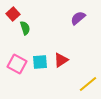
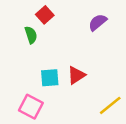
red square: (13, 14) -> (45, 15), moved
pink square: (17, 64) -> (31, 107), moved

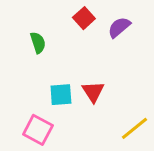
red square: (45, 15) -> (84, 18), moved
red triangle: (76, 75) -> (93, 92), turned -30

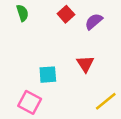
green semicircle: (38, 43) -> (22, 13), moved
red triangle: (93, 92) -> (85, 64), moved

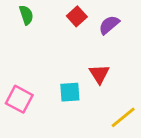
cyan square: (48, 75) -> (70, 92), moved
pink square: (30, 102) -> (19, 99), moved

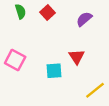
red square: (77, 16) -> (47, 13), moved
pink square: (19, 99) -> (15, 60), moved

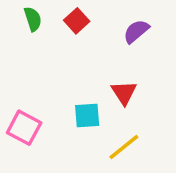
pink square: (15, 60) -> (24, 128), moved
yellow line: (95, 90) -> (124, 147), moved

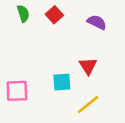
purple semicircle: (136, 31) -> (97, 22), turned 66
pink square: (24, 128) -> (17, 91), turned -30

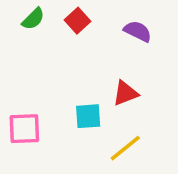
green semicircle: (23, 13) -> (33, 19), turned 63
red triangle: (88, 66) -> (125, 93), turned 42

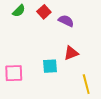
purple semicircle: (138, 31) -> (66, 21), moved
yellow line: (125, 148) -> (86, 84), moved, turned -66

